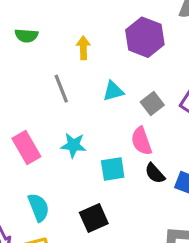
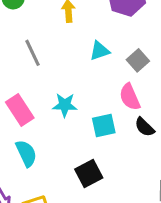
gray line: (61, 89) -> (33, 53), moved
cyan semicircle: (39, 207) -> (26, 153), moved

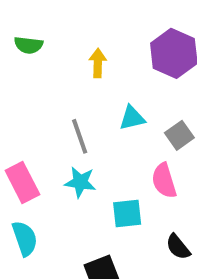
gray line: (33, 53) -> (80, 136), moved
black semicircle: (145, 127) -> (178, 247), moved

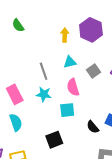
green semicircle: (29, 45) -> (18, 25), turned 48
yellow arrow: (98, 63) -> (65, 35), moved
pink semicircle: (164, 181) -> (73, 87), moved

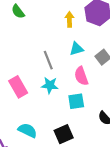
cyan semicircle: (16, 122) -> (28, 130), moved, turned -42

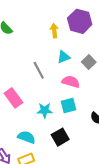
pink semicircle: (81, 76) -> (71, 82), turned 132
cyan star: (50, 85) -> (45, 110), moved

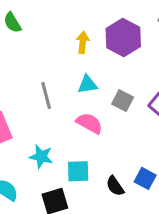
gray square: (89, 62) -> (123, 101), turned -32
cyan square: (69, 105) -> (78, 171), moved

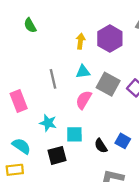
gray square: (123, 101) -> (108, 84), size x1.5
pink semicircle: (89, 123) -> (84, 100), turned -90

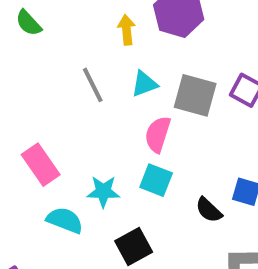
gray line: (53, 79) -> (93, 85), moved
cyan square: (74, 134) -> (156, 180), moved, turned 35
cyan semicircle: (21, 146) -> (65, 220), moved

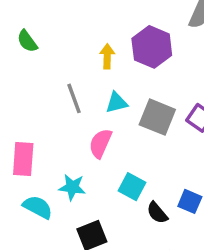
pink semicircle: (158, 134) -> (100, 143), moved
pink rectangle: (41, 165) -> (23, 159), turned 32
cyan square: (156, 180) -> (132, 187), moved

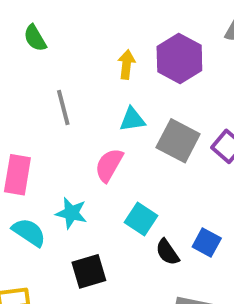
gray line: (74, 98) -> (63, 108), moved

